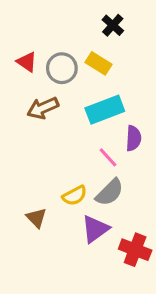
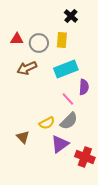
red triangle: (27, 62) -> (17, 39), turned -32
yellow rectangle: (98, 63) -> (62, 40), turned 63

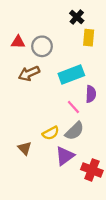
yellow rectangle: (62, 40) -> (89, 38), moved

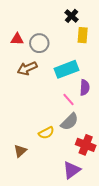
yellow semicircle: (51, 133) -> (46, 133), moved
brown triangle: (25, 148) -> (20, 151), moved, turned 32
purple triangle: (65, 156) -> (72, 170), moved
red cross: (92, 170) -> (86, 145), moved

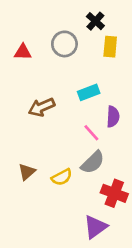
gray circle: (39, 43) -> (64, 44), moved
brown arrow: (27, 68) -> (42, 107), moved
cyan rectangle: (66, 69) -> (89, 92), size x0.7
brown triangle: (20, 151) -> (27, 172), moved

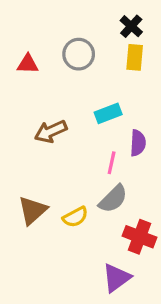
black cross: (95, 21) -> (131, 26), moved
pink line: (91, 133) -> (112, 163), turned 54
brown triangle: (27, 172) -> (33, 210), size x1.4

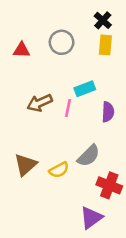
pink line: (112, 163) -> (68, 108), moved

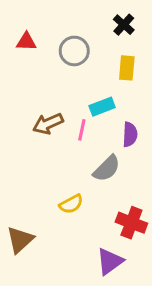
yellow rectangle: (105, 45) -> (127, 68), moved
red triangle: (22, 50) -> (26, 42), moved
gray semicircle: (89, 156) -> (107, 169), moved
brown triangle: (25, 165) -> (20, 240), moved

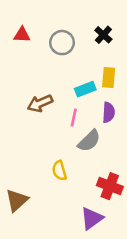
black cross: (124, 25) -> (103, 35), moved
yellow rectangle: (127, 68) -> (109, 77), moved
pink line: (82, 130) -> (74, 118), moved
yellow semicircle: (71, 204) -> (59, 171), turned 102

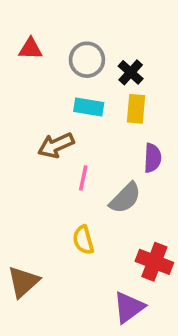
black cross: (103, 35) -> (131, 72), moved
yellow rectangle: (109, 77) -> (136, 109), moved
cyan rectangle: (85, 89) -> (89, 107), moved, turned 30
pink line: (74, 118) -> (83, 178), moved

